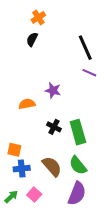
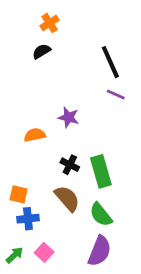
black semicircle: (32, 39) -> (41, 51), turned 32
brown semicircle: (52, 166) -> (67, 198), moved

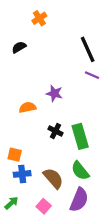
black semicircle: (41, 51) -> (19, 47), moved
brown semicircle: (67, 198) -> (53, 178), moved
pink square: (44, 252) -> (44, 206), moved

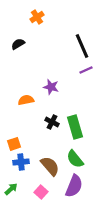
purple line: (92, 75) -> (86, 70), turned -48
orange square: (15, 155) -> (14, 144), turned -32

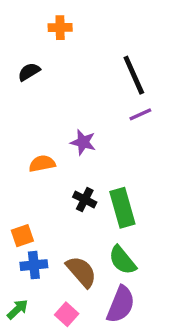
orange cross: (37, 17) -> (60, 28), turned 32

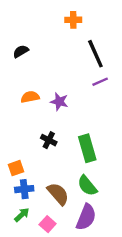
orange cross: (60, 28) -> (73, 20), moved
orange semicircle: (42, 164) -> (30, 97), moved
black cross: (85, 200) -> (49, 140), moved
green arrow: (18, 309) -> (22, 215), moved

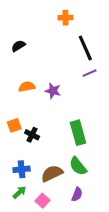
black cross: (49, 140) -> (32, 135), moved
orange square: (16, 168) -> (14, 125), moved
brown semicircle: (58, 194) -> (52, 173), turned -75
purple semicircle: (86, 217) -> (77, 194), size x0.6

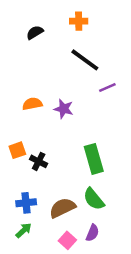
black semicircle: (18, 46) -> (35, 32), moved
black line: (85, 48) -> (85, 60), moved, turned -30
pink square: (42, 201) -> (67, 240), moved

